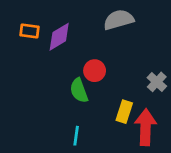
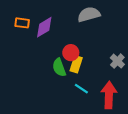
yellow rectangle: (124, 112) -> (76, 64), moved
cyan line: (76, 136) -> (81, 89), moved, turned -64

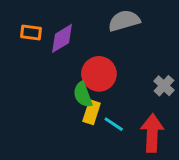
red circle: (71, 53) -> (99, 74), size x1.5
yellow rectangle: (76, 64) -> (92, 112), moved

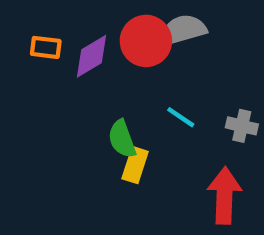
red circle: (99, 74) -> (146, 41), moved
gray cross: (164, 86) -> (242, 126), turned -30
cyan line: (114, 124) -> (181, 117), moved

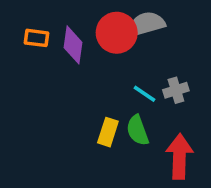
purple diamond: (91, 56) -> (73, 45), turned -51
gray cross: (242, 126) -> (176, 90), moved, turned -30
green semicircle: (122, 139) -> (138, 130), moved

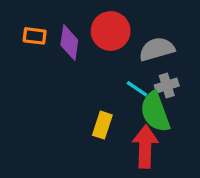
gray semicircle: (146, 24) -> (157, 49), moved
green semicircle: (138, 130) -> (155, 112), moved, size x1.4
red arrow: (179, 156) -> (145, 147), moved

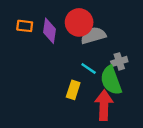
gray semicircle: (157, 49) -> (93, 35), moved
cyan line: (137, 89) -> (89, 69), moved

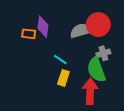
red circle: (79, 22) -> (98, 25), moved
orange rectangle: (25, 26) -> (29, 34), moved
cyan line: (89, 69) -> (60, 59), moved

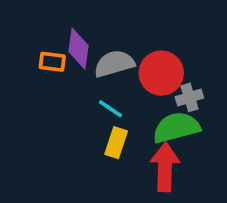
red circle: (98, 25) -> (161, 73), moved
gray semicircle: (81, 31) -> (114, 64), moved
green semicircle: (96, 70) -> (176, 128), turned 95

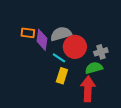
purple diamond: (79, 49) -> (42, 40), moved
red circle: (161, 73) -> (75, 47), moved
green semicircle: (176, 128) -> (94, 68), size x0.7

